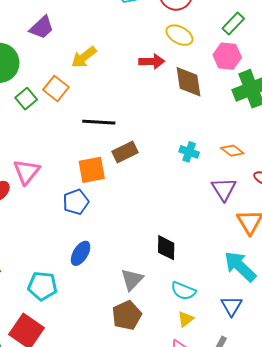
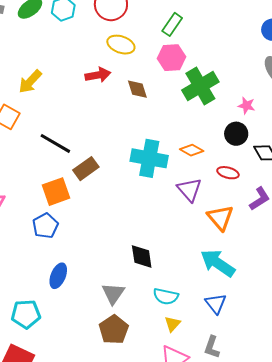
brown diamond: (189, 82) -> (137, 89), size x0.7
black line: (99, 122) -> (55, 143), turned 36
cyan cross: (189, 152) -> (149, 158), size x1.8

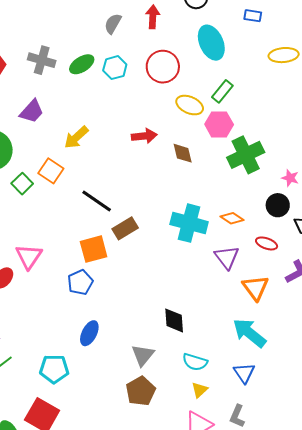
yellow ellipse: (121, 45) -> (190, 105), moved

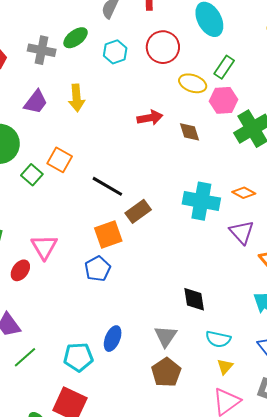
green ellipse: (82, 64) -> (76, 38), moved
yellow arrow: (76, 137) -> (77, 98), moved, turned -48
blue ellipse: (89, 333) -> (113, 339), moved

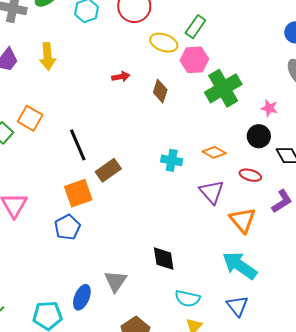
red arrow: (150, 118) -> (121, 77), size x0.7
brown diamond: (189, 132) -> (160, 91), turned 35
black line: (107, 186) -> (78, 145), turned 36
cyan cross: (201, 201) -> (172, 160), size x0.6
gray triangle: (166, 336) -> (116, 281), moved

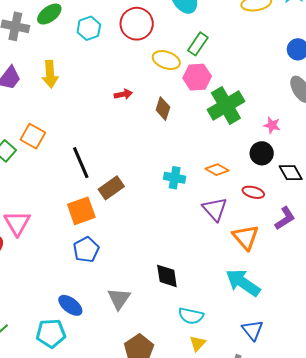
blue pentagon: (67, 227) -> (86, 250), moved
blue ellipse: (82, 297) -> (70, 305), moved, turned -75
blue triangle: (237, 306) -> (253, 330), moved

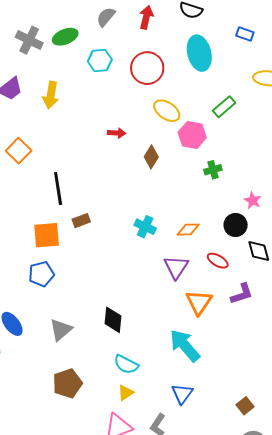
green rectangle: (198, 44) -> (224, 107), moved
green cross: (226, 106) -> (213, 170), size x0.5
orange diamond: (217, 170) -> (188, 230), turned -45
brown rectangle: (111, 188) -> (81, 221), size x0.7

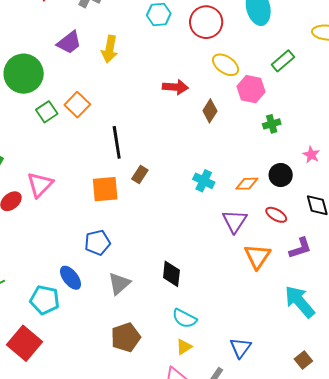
red arrow: (117, 133) -> (175, 87), size x1.4
brown rectangle: (81, 221) -> (140, 174), turned -36
black circle: (236, 225) -> (281, 175), moved
blue pentagon: (41, 274) -> (97, 243), moved
cyan arrow: (185, 345) -> (300, 302), moved

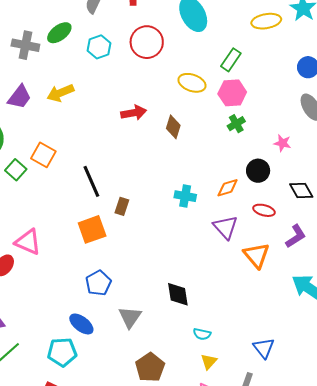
yellow arrow: (110, 49) -> (60, 93), turned 72
yellow ellipse: (226, 65) -> (192, 83), moved
pink hexagon: (251, 89) -> (232, 93), moved
pink triangle: (40, 185) -> (28, 242), turned -36
cyan semicircle: (184, 318) -> (202, 334), size x0.7

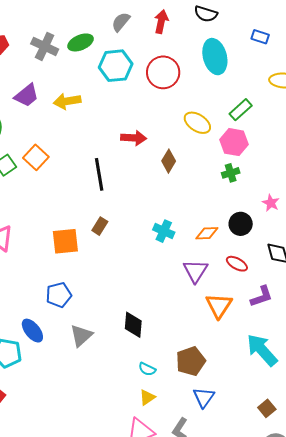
cyan hexagon: (99, 47) -> (116, 66), size x1.4
black line: (91, 181) -> (99, 174), moved
brown pentagon: (150, 367) -> (191, 361), moved

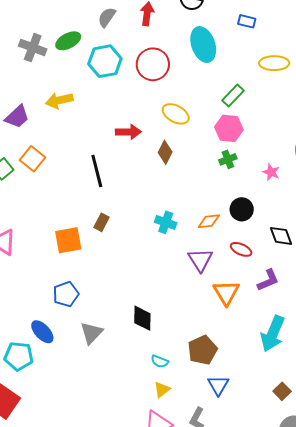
purple trapezoid: (27, 95) -> (17, 117), moved
yellow ellipse: (197, 123) -> (176, 114), moved
pink star: (271, 203) -> (271, 172), moved
cyan arrow: (262, 350) -> (273, 334), turned -111

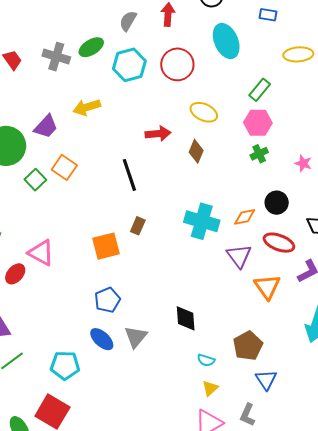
cyan cross: (166, 222) -> (202, 221), size x1.6
red ellipse: (241, 249) -> (279, 243), size x1.4
blue ellipse: (42, 332) -> (102, 339), moved

